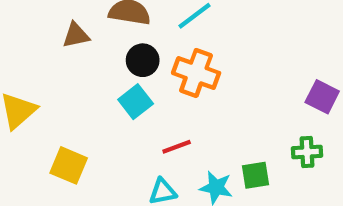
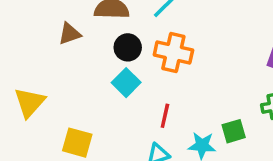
red line: (177, 147) -> (165, 116), turned -50

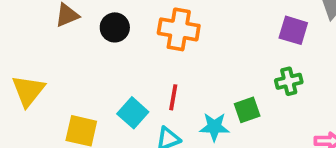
black circle: (128, 47) -> (115, 27), moved
cyan square: (126, 83) -> (133, 113), moved

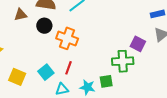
orange cross: (179, 29) -> (67, 38), moved
green cross: (289, 81) -> (123, 61), moved, size x1.5

